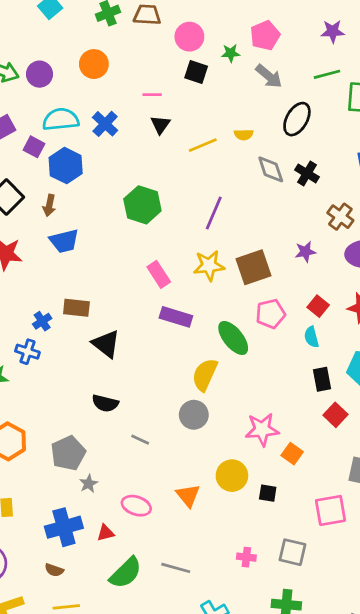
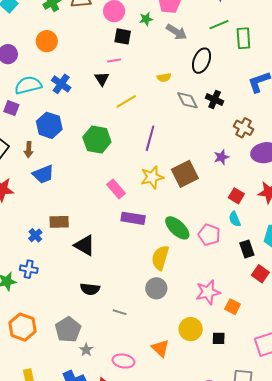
pink line: (152, 95) -> (114, 60), moved
yellow line: (203, 145) -> (126, 101), moved
blue hexagon: (66, 166) -> (49, 125), moved
pink pentagon: (271, 314) -> (209, 235), moved, turned -30
blue cross: (27, 352) -> (29, 269), moved

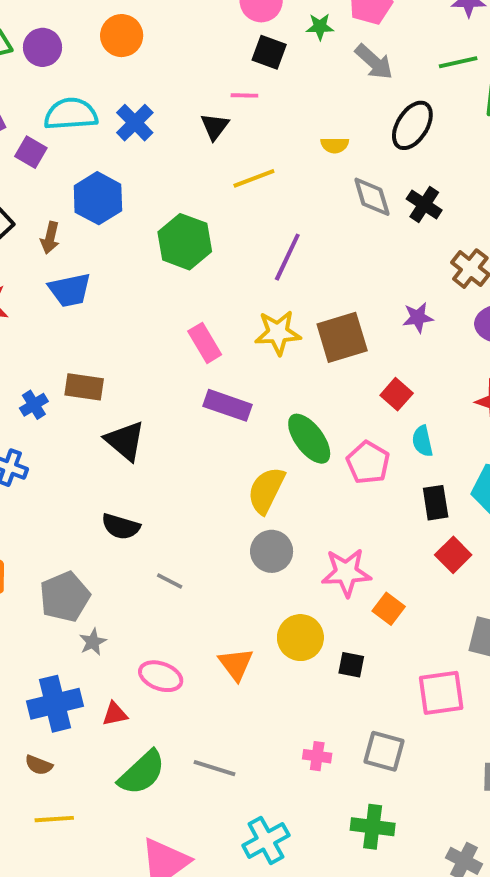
red square: (236, 196) -> (397, 394), moved
gray circle: (156, 288) -> (272, 551), moved

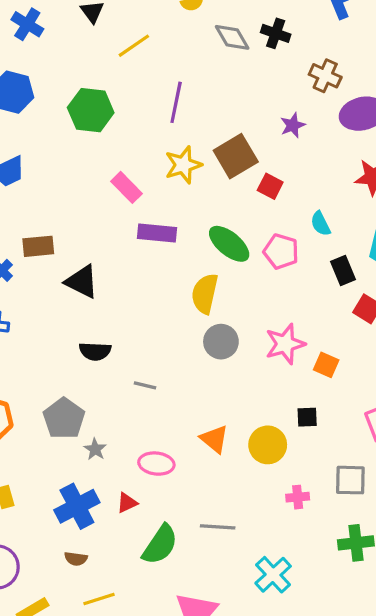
red square: (397, 394) -> (270, 186), moved
yellow circle: (300, 638) -> (268, 445), moved

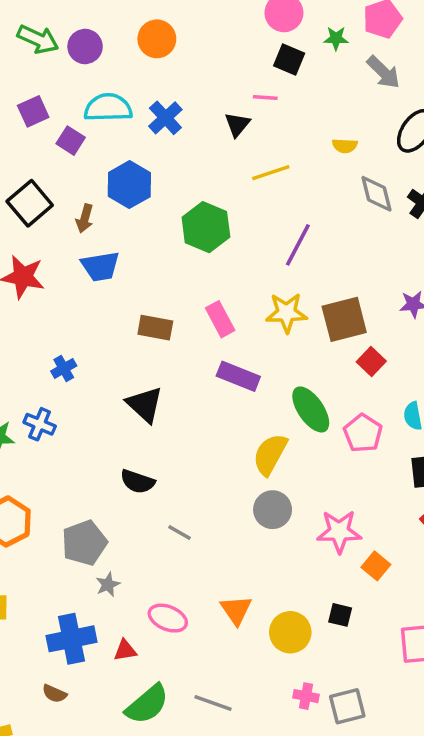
brown rectangle: (38, 246) -> (155, 328), moved
gray square: (350, 480) -> (347, 706), moved, turned -32

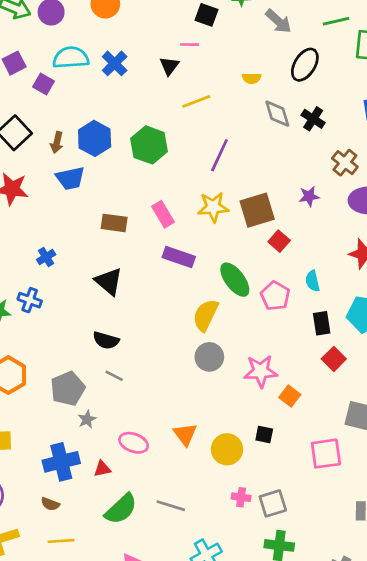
blue hexagon: (129, 185) -> (95, 138), moved
gray line: (179, 533) -> (114, 376), moved

